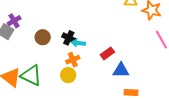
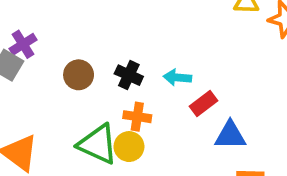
cyan arrow: (78, 43) -> (177, 77), moved
orange cross: (73, 60) -> (137, 117), turned 32
green triangle: (31, 75) -> (98, 144), moved

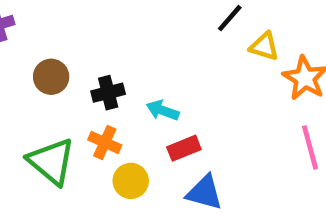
black cross: (129, 75) -> (108, 93), turned 36
yellow circle: (129, 147) -> (131, 181), moved

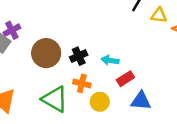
brown circle: (51, 77) -> (46, 53), size x1.5

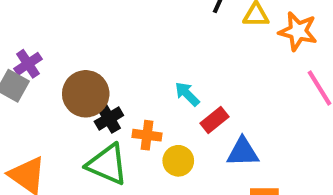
black cross: (79, 56) -> (109, 118), moved
cyan arrow: (110, 60) -> (187, 94), turned 42

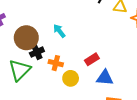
cyan arrow: (187, 94) -> (59, 31), moved
green triangle: (107, 164) -> (20, 70), moved, turned 45

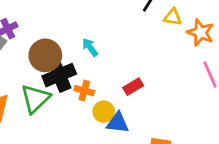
black cross: (37, 52) -> (59, 75), size x1.6
blue triangle: (105, 78) -> (118, 123), moved

